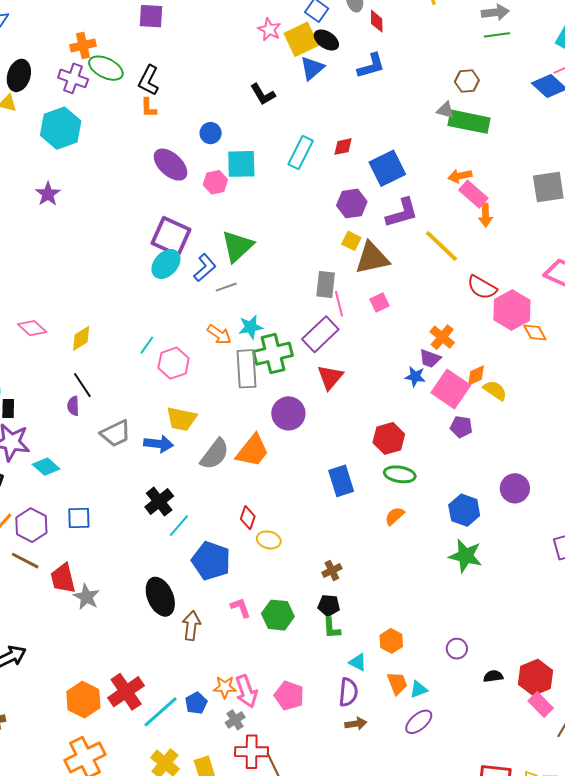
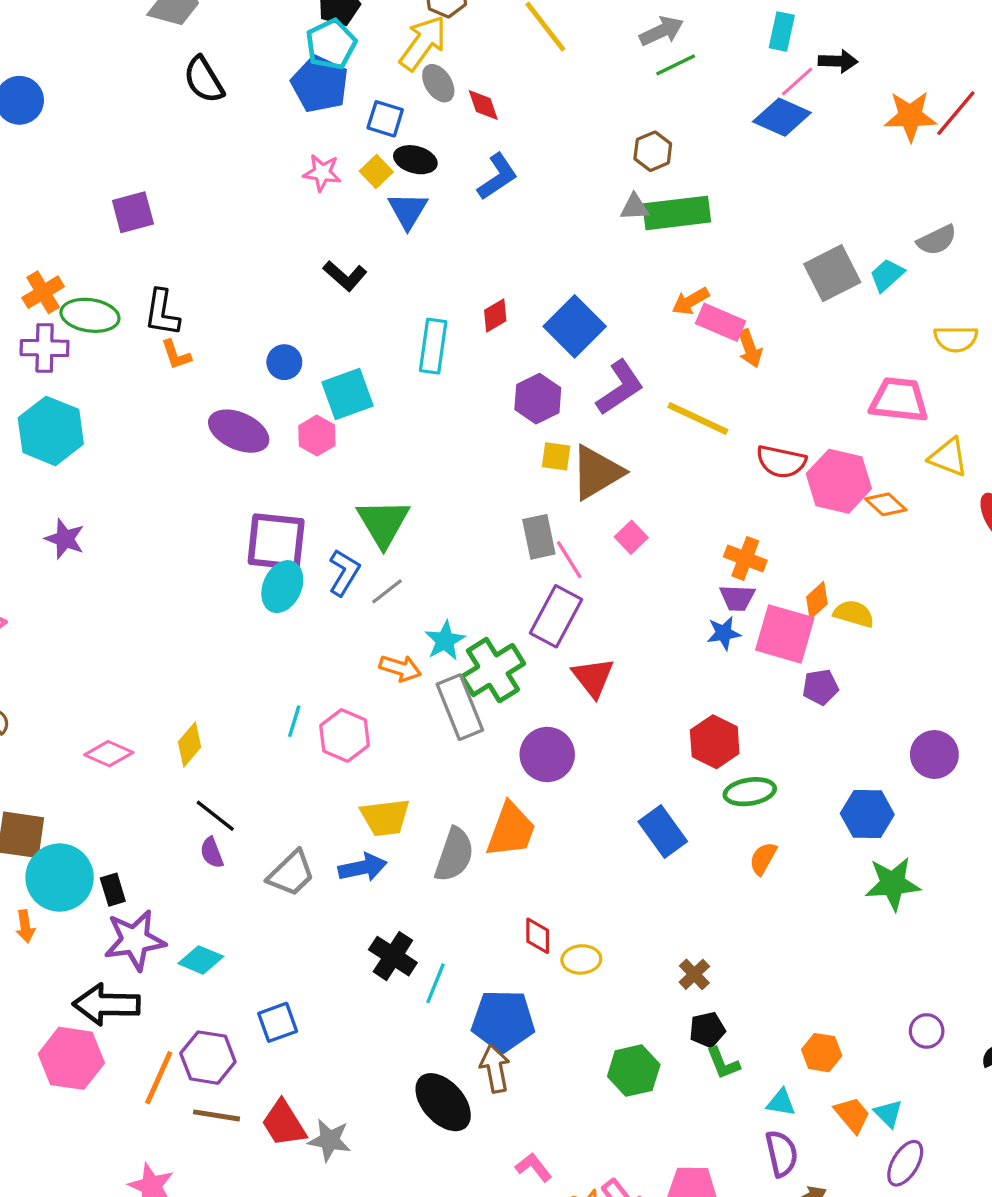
yellow square: (301, 39) -> (376, 171), size x0.6
pink L-shape: (241, 608) -> (534, 1167), moved
brown arrow: (191, 626) -> (495, 1068), moved
cyan triangle: (418, 689) -> (888, 1113), turned -36

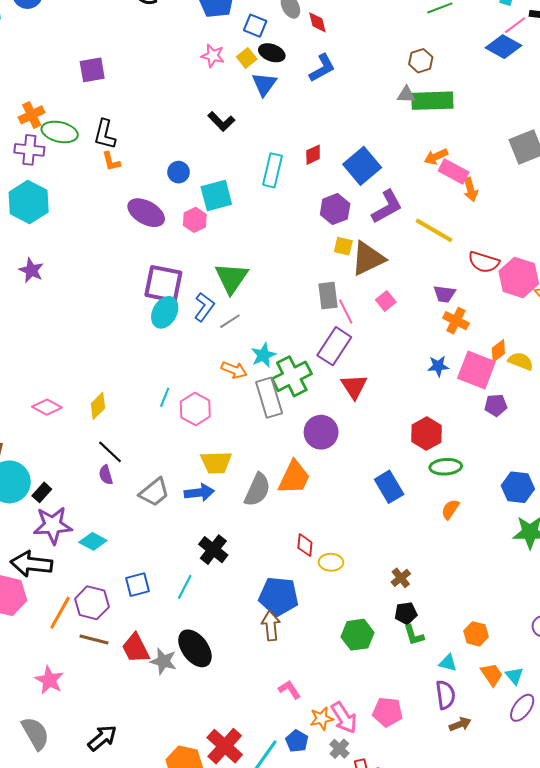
purple trapezoid: (737, 598) -> (444, 294), moved
black rectangle: (113, 890) -> (42, 492), turned 54
cyan line: (436, 983) -> (185, 587), moved
black ellipse: (443, 1102) -> (195, 648), moved

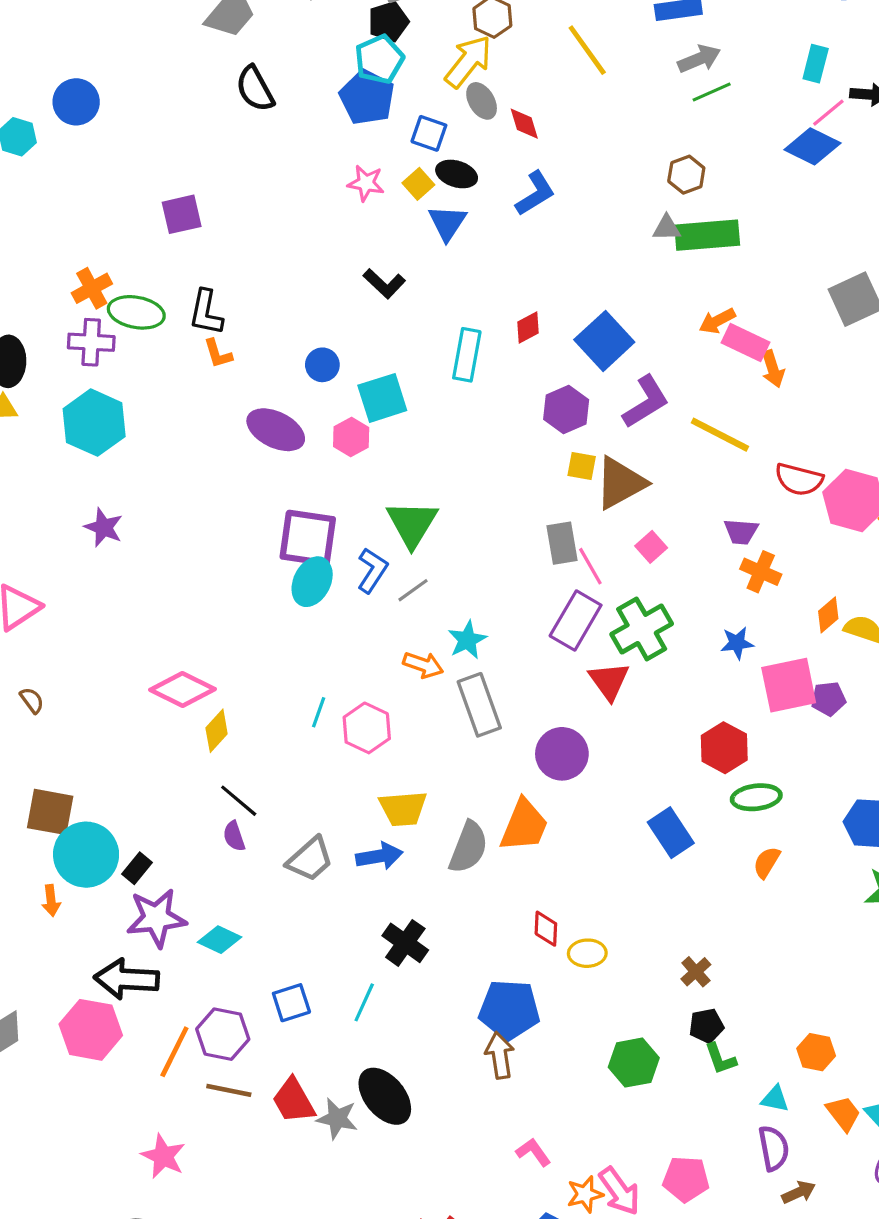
pink square: (476, 370) -> (789, 685), moved, turned -30
green cross: (292, 376) -> (642, 629), moved
pink diamond: (47, 407) -> (183, 689), moved, size x1.4

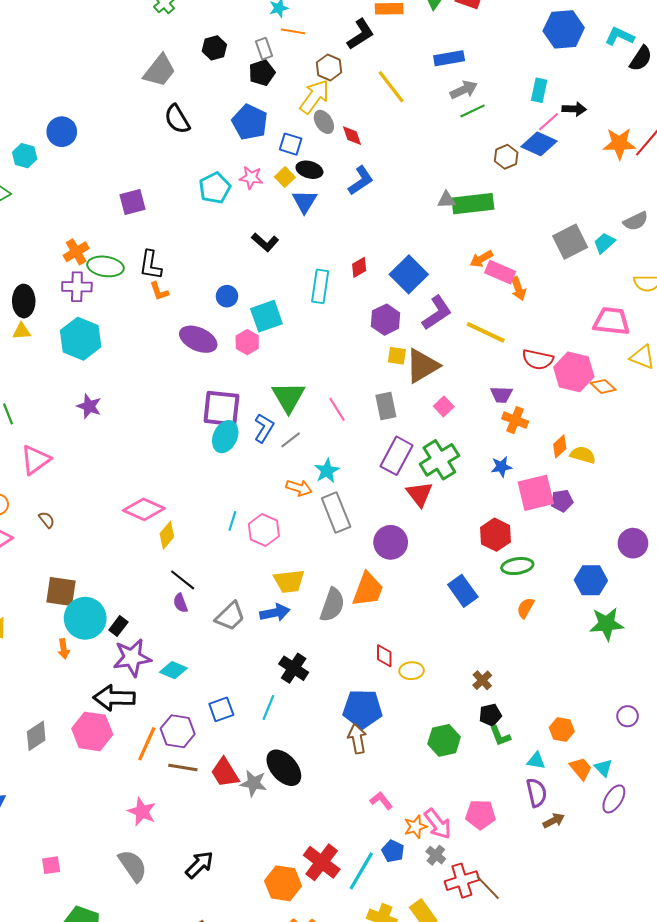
cyan pentagon: (379, 59) -> (215, 188), moved
brown hexagon: (686, 175) -> (506, 157), moved
pink line: (590, 566) -> (337, 409), moved

